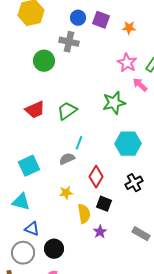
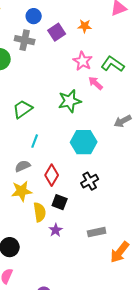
purple square: (101, 20) -> (57, 32), moved, turned 36
gray semicircle: (67, 159) -> (23, 166), moved
yellow star: (66, 193) -> (22, 191), size x1.5
gray rectangle: (141, 234) -> (97, 232), turned -42

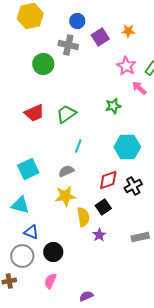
green star: (70, 101) -> (113, 106), size x0.7
red diamond: (52, 175) -> (108, 180), moved, turned 40
black square: (60, 202) -> (103, 207), turned 35

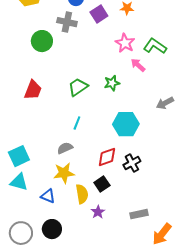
red trapezoid: (34, 113) -> (33, 90), turned -45
green trapezoid: (66, 114) -> (78, 87), moved
cyan square: (28, 169) -> (19, 156), moved
blue triangle: (31, 232) -> (48, 196), moved

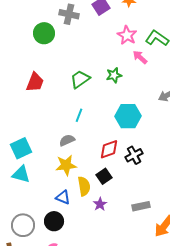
blue triangle: (48, 196) -> (63, 197), moved

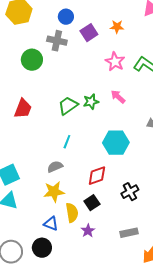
pink arrow: (140, 57) -> (118, 97), moved
green star: (114, 75) -> (91, 102), moved
black cross: (134, 155) -> (130, 192), moved

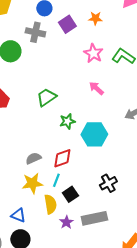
green star: (91, 102) -> (67, 121), moved
cyan line: (67, 142) -> (56, 180), moved
red diamond: (97, 176) -> (62, 158), moved
blue triangle: (51, 224) -> (18, 215), moved
gray rectangle: (129, 233) -> (94, 218), moved, size x1.4

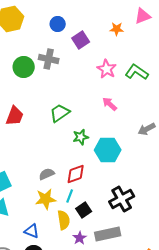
orange star: (95, 18) -> (117, 29), moved
gray cross: (35, 32) -> (49, 59), moved
black cross: (108, 183) -> (122, 199), size x1.4

